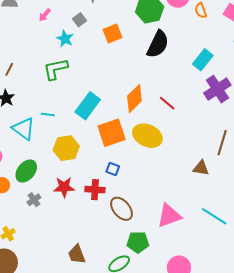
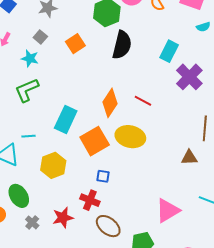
green ellipse: (26, 171) -> (19, 196), turned -60
red star: (64, 187) -> (63, 218), moved
red cross: (95, 190) -> (90, 200), turned 30
brown ellipse: (121, 209) -> (108, 226), moved

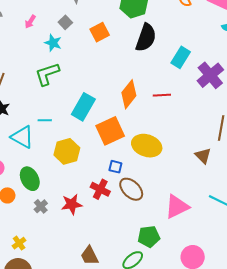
cyan rectangle: (169, 51) -> (181, 57), moved
red line: (143, 101) -> (162, 95), turned -36
yellow ellipse: (130, 137) -> (147, 146), moved
brown triangle: (189, 158) -> (203, 156), turned 42
brown ellipse: (108, 226) -> (131, 189), moved

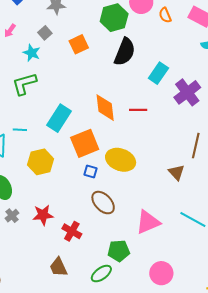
orange diamond: (129, 94) -> (105, 108), turned -48
blue square: (115, 167) -> (90, 171), moved
red cross: (100, 189) -> (72, 231), moved

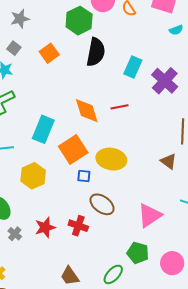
red cross: (72, 231) -> (78, 226), moved
green pentagon: (119, 251) -> (138, 253), moved, turned 30

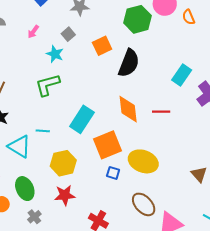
black semicircle: (96, 52) -> (129, 63), moved
brown ellipse: (102, 204) -> (144, 204), moved
red star: (45, 227) -> (65, 195), moved

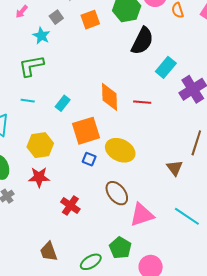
orange square: (102, 46) -> (90, 20), moved
black semicircle: (129, 63) -> (142, 41), moved
cyan rectangle: (82, 119) -> (63, 103), size x0.6
cyan line: (43, 131) -> (28, 101), moved

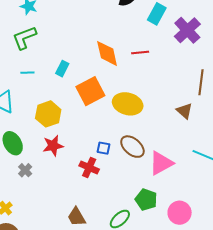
blue square: (89, 159) -> (103, 148), moved

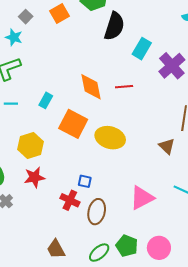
orange square: (90, 91) -> (73, 124), turned -36
brown ellipse: (132, 147) -> (97, 212), moved, turned 60
green pentagon: (146, 200) -> (127, 246), moved

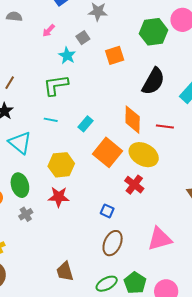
orange square: (59, 13) -> (115, 55), moved
black semicircle: (114, 26) -> (153, 81), moved
yellow ellipse: (110, 138) -> (144, 155), moved
red cross: (70, 200) -> (134, 185), moved

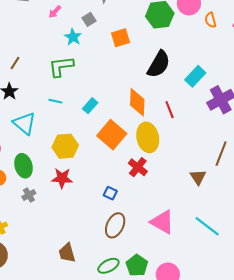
red line: (165, 126) -> (170, 110), turned 60
yellow ellipse: (144, 155) -> (148, 137), turned 48
pink triangle: (160, 239) -> (162, 222), turned 44

